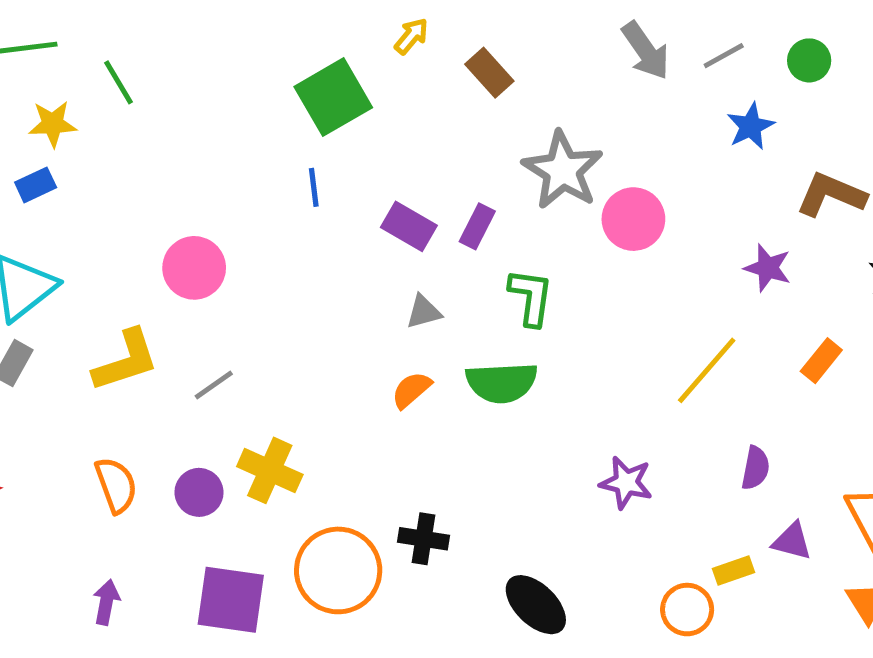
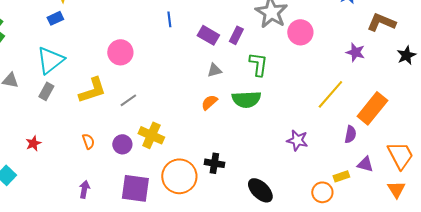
orange rectangle: (821, 361) -> (372, 108), moved, size x1.8
orange semicircle: (116, 485) -> (88, 141), size x0.7

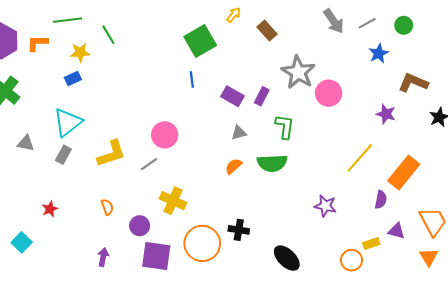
pink circle: (120, 52) -> (165, 135), moved
purple circle: (122, 144) -> (140, 226), moved

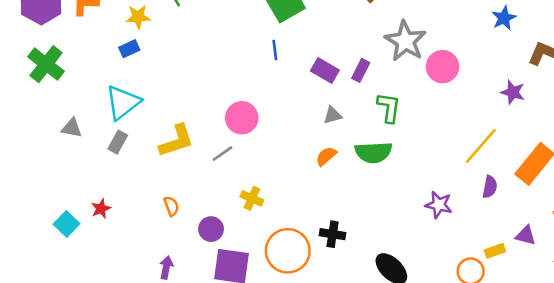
purple semicircle: (381, 200) -> (490, 187), moved
yellow cross: (173, 201) -> (252, 198), size x0.7
cyan square: (22, 242) -> (67, 224), moved

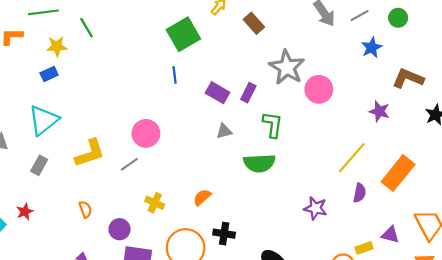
gray rectangle: (118, 142) -> (39, 165), moved
orange semicircle: (326, 156) -> (202, 197), moved

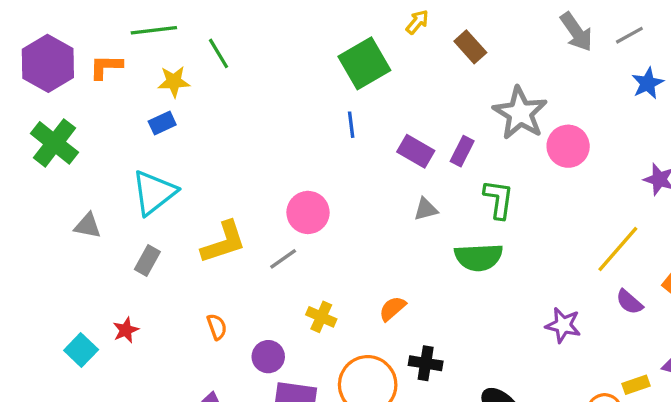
purple semicircle: (360, 193) -> (629, 302), turned 120

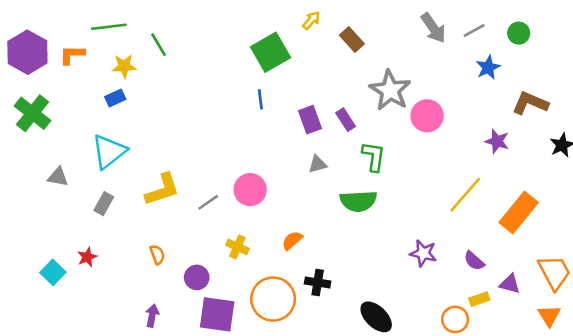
purple rectangle: (416, 151) -> (310, 120), turned 40
purple rectangle: (462, 151) -> (346, 120), turned -60
pink circle: (308, 212) -> (250, 190), moved
purple semicircle: (629, 302) -> (474, 261), moved

